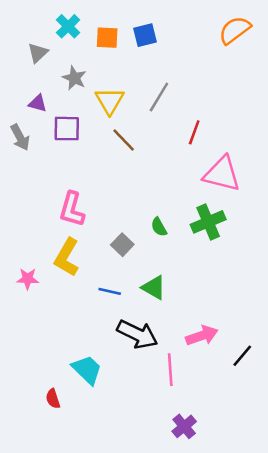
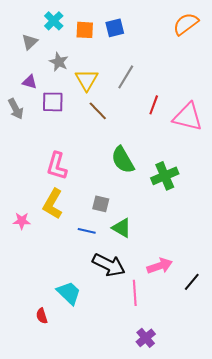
pink triangle: (222, 174) -> (188, 117), moved
green semicircle: (159, 227) -> (123, 160), moved, size x1.8
gray square: (122, 245) -> (101, 204), moved, turned -30

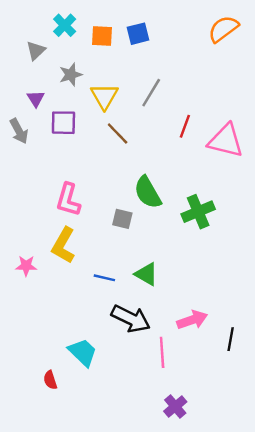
gray star: (59, 62) -> (71, 75), turned 30
purple triangle: (30, 82) -> (36, 99), turned 42
gray square: (101, 204) -> (122, 219), moved
black line: (192, 282) -> (231, 339), turned -30

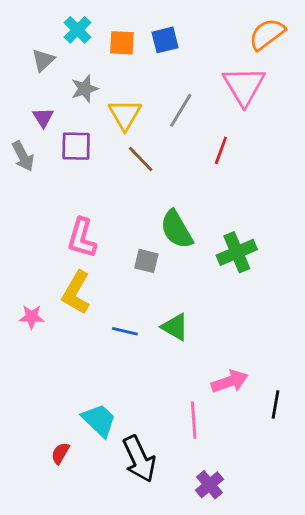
pink triangle: (226, 141) -> (244, 86), moved, turned 45
black arrow: (131, 319) -> (139, 459), moved, turned 39
red semicircle: (50, 380) -> (60, 453), turned 48

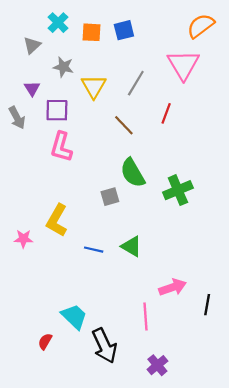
gray star: (85, 89) -> (63, 67), turned 30
brown line: (141, 159) -> (124, 125), moved
pink L-shape: (82, 238) -> (61, 147), moved
gray square: (146, 261) -> (110, 197), turned -30

